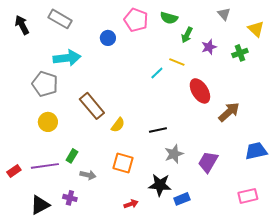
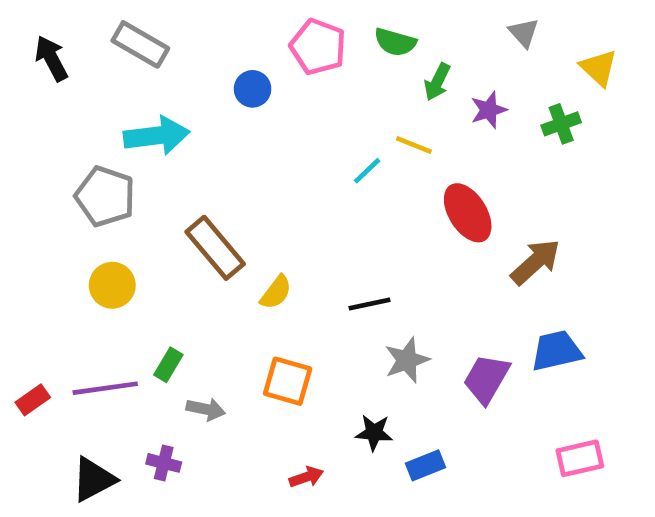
blue trapezoid: (256, 151) -> (557, 351), moved
black star: (160, 185) -> (374, 433), size x0.7

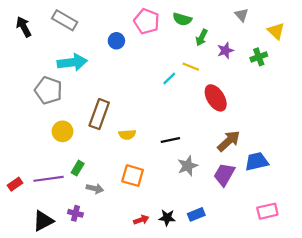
brown rectangle: (215, 248) -> (99, 114), turned 60
brown arrow: (535, 262) -> (229, 141), moved
yellow circle: (112, 285) -> (62, 131), moved
yellow semicircle: (276, 292) -> (127, 135), turned 49
black star: (374, 433) -> (167, 218), moved

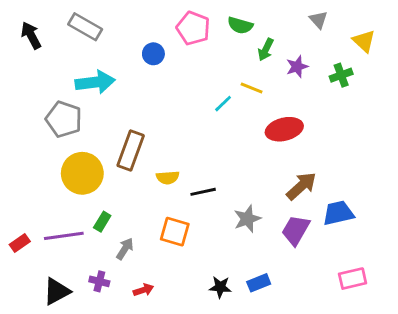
red ellipse: (216, 98) -> (284, 129), turned -72
yellow circle: (62, 131) -> (82, 173), size x1.5
black line: (170, 140) -> (203, 192), moved
gray arrow: (95, 189) -> (125, 249), turned -70
red arrow: (141, 220) -> (143, 290), moved

